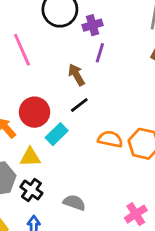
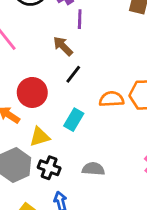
cyan rectangle: (57, 134) -> (74, 120), moved

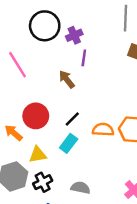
black line: (73, 74) -> (72, 119), moved
black cross: (49, 168) -> (43, 182), turned 36

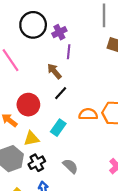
black line: (72, 119) -> (61, 93), moved
gray semicircle: (80, 188) -> (70, 166), turned 35

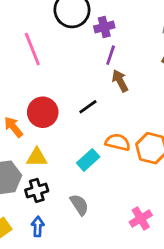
brown arrow: (54, 71) -> (120, 81), moved
cyan rectangle: (58, 128) -> (88, 160), moved

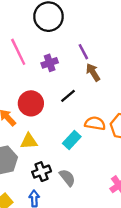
purple cross: (104, 27) -> (50, 63), moved
purple line: (111, 55) -> (83, 52), turned -42
black cross: (37, 190) -> (42, 172), moved

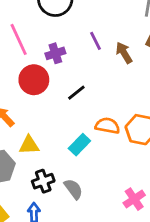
brown arrow: (93, 72) -> (124, 53), moved
red circle: (31, 103) -> (34, 80), moved

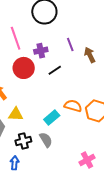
black line: (76, 93) -> (55, 70), moved
gray semicircle: (73, 189) -> (46, 140), moved

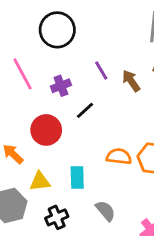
red circle: (24, 68) -> (46, 130), moved
cyan rectangle: (52, 117) -> (77, 178), moved, turned -42
gray semicircle: (46, 140) -> (105, 211), moved

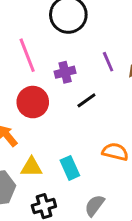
red circle: (46, 130) -> (33, 102), moved
cyan rectangle: (77, 178) -> (70, 168), turned -30
gray semicircle: (105, 211) -> (95, 205), turned -110

